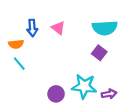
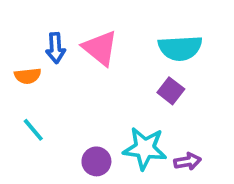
pink triangle: (58, 28) -> (100, 48), size x1.5
cyan line: (19, 64) -> (33, 130), moved

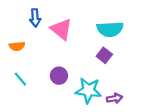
blue arrow: (56, 48) -> (35, 18), moved
purple circle: (96, 161) -> (59, 76), moved

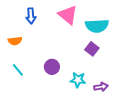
pink triangle: (61, 29) -> (68, 15), moved
cyan star: (88, 90) -> (78, 80), size x0.7

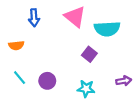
purple square: (92, 49) -> (89, 54), moved
purple circle: (52, 67) -> (47, 81), moved
purple arrow: (101, 87) -> (124, 81), moved

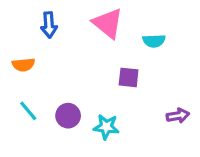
cyan semicircle: (107, 29) -> (154, 41), size x0.6
purple square: (89, 54) -> (129, 77), turned -32
cyan star: (86, 89) -> (106, 127), moved

